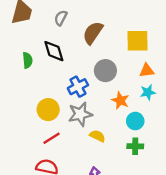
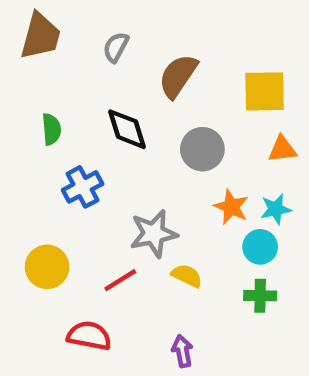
black diamond: (54, 51) -> (127, 129), moved
blue cross: (78, 87) -> (83, 187), moved
cyan star: (148, 92) -> (276, 209), moved
yellow circle: (48, 110) -> (47, 267), moved
red line: (52, 138) -> (120, 280), moved

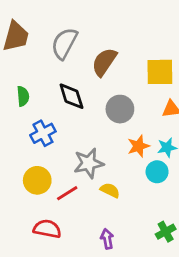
gray semicircle: (116, 47) -> (64, 43), size x1.6
orange star: (231, 207) -> (138, 146), turned 30
yellow circle: (47, 267) -> (37, 180), moved
green cross: (260, 296) -> (166, 232), moved, turned -30

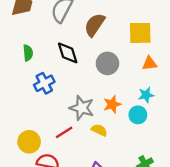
orange star: (138, 146) -> (112, 104), moved
gray star: (89, 163) -> (82, 108), turned 30
yellow circle: (37, 180) -> (29, 142), moved

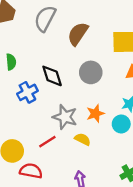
black diamond: (68, 53) -> (52, 76), moved

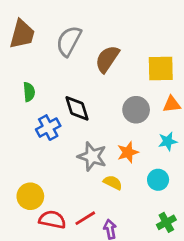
gray circle: (91, 72) -> (136, 110), moved
cyan circle: (121, 124) -> (158, 180), moved
red line: (47, 142) -> (85, 218), moved

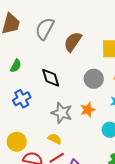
green semicircle: (29, 92) -> (16, 66), turned 32
blue cross: (48, 128) -> (22, 99), moved
yellow semicircle: (113, 183) -> (55, 139), moved

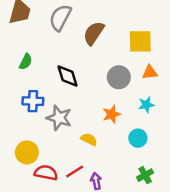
blue cross: (22, 99) -> (33, 101), turned 30
gray star: (62, 113) -> (59, 118), moved
yellow semicircle: (55, 139) -> (89, 139), moved

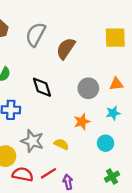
yellow square: (140, 41) -> (115, 38), moved
gray star: (59, 118) -> (32, 141), moved

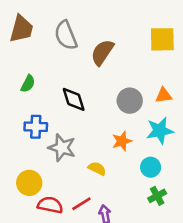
gray semicircle: (36, 34) -> (66, 35), turned -50
cyan star: (113, 113) -> (160, 131), size x1.5
gray star: (32, 141) -> (62, 148), moved
green cross: (112, 177) -> (157, 196), moved

